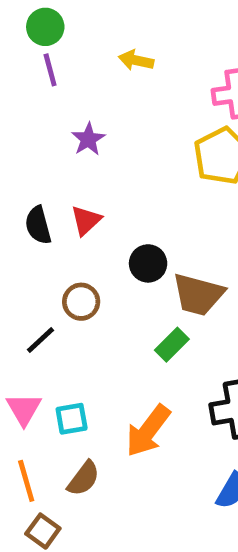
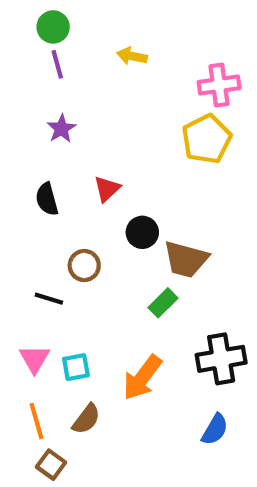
purple star: (88, 139) -> (61, 129), moved
red triangle: (86, 220) -> (107, 189), moved
black line: (40, 340) -> (49, 299), turned 60

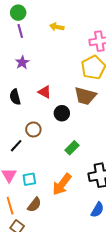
red triangle: (107, 189) -> (45, 92), turned -48
brown trapezoid: (186, 259) -> (85, 96), moved
black line: (49, 299) -> (16, 146), turned -64

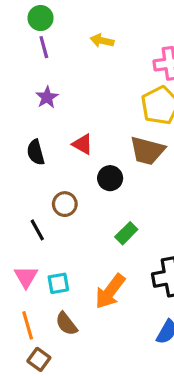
black line: (16, 146) -> (37, 230), turned -72
brown semicircle: (34, 205) -> (66, 324), turned 105

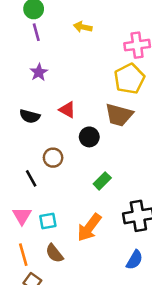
black semicircle: (36, 152) -> (30, 116), turned -60

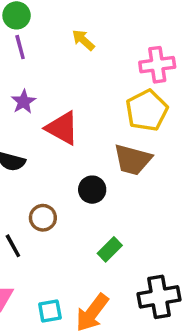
yellow arrow: (83, 27) -> (83, 40), turned 30
red triangle: (67, 110) -> (62, 128), moved, size x1.5
cyan square: (48, 221) -> (50, 311), moved

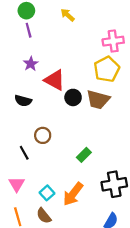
yellow arrow: (83, 40) -> (68, 15), moved
black circle: (92, 190) -> (73, 97), moved
cyan square: (50, 311) -> (47, 193), turned -32

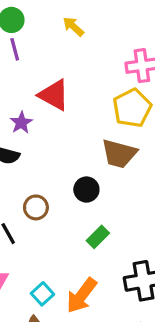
purple star: (31, 64) -> (21, 123), moved
red triangle: (55, 80) -> (54, 95), moved
black circle: (73, 97) -> (86, 190), moved

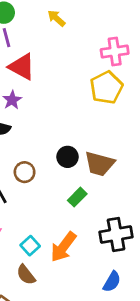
red triangle: (54, 95) -> (22, 67), moved
brown trapezoid: (119, 154) -> (99, 164), moved

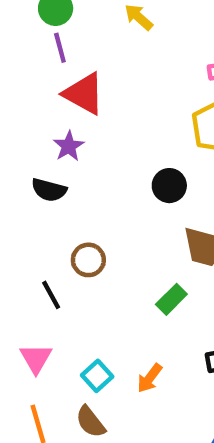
black circle: (68, 157) -> (169, 186), moved
orange arrow: (63, 247) -> (150, 378), size x0.6

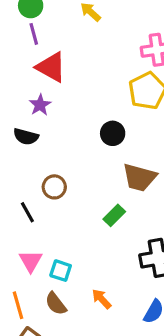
pink triangle: (36, 358) -> (31, 261), moved
cyan square: (97, 376) -> (61, 271), turned -30
orange arrow: (150, 378) -> (102, 299), moved, turned 100

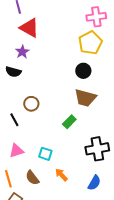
black circle: (113, 133) -> (83, 71), moved
pink triangle: (31, 261) -> (16, 151), turned 42
cyan square: (61, 271) -> (45, 154), moved

